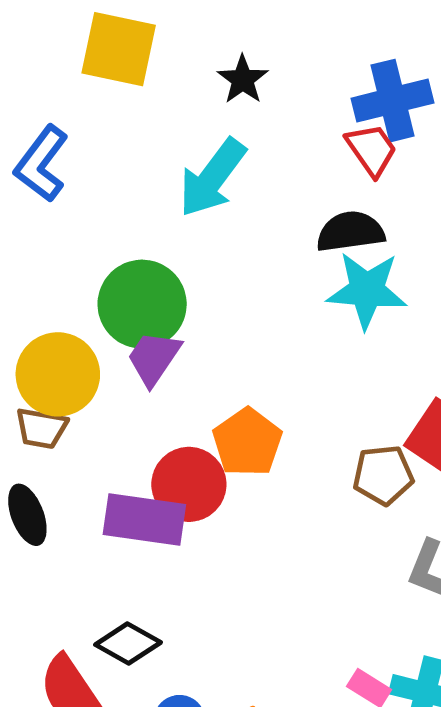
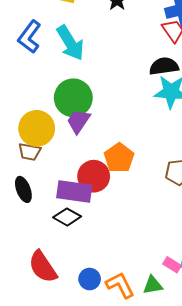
cyan arrow: (212, 178) -> (70, 43), moved, turned -69
black diamond: (128, 644) -> (67, 217), moved

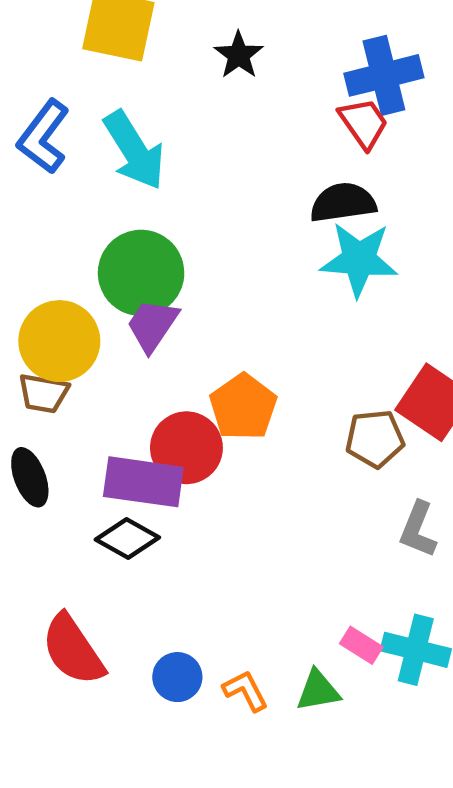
orange L-shape: (120, 285) -> (245, 691), size x0.7

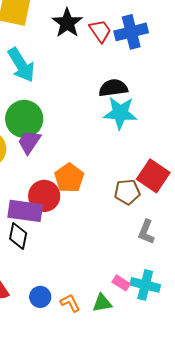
black star: (239, 55) -> (67, 23), size x1.4
red trapezoid: (364, 123) -> (100, 31), moved
black diamond: (127, 539) -> (18, 236), turned 72

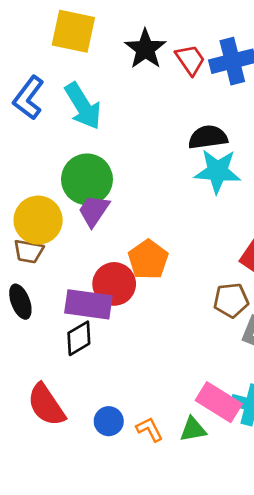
brown pentagon: (127, 192) -> (231, 300), moved
black diamond: (18, 236) -> (79, 338), turned 48
pink rectangle: (121, 283) -> (219, 402), size x1.8

